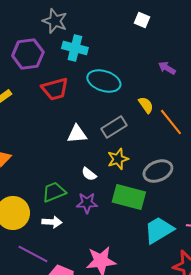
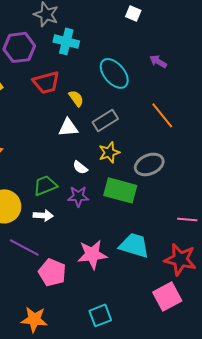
cyan ellipse: (104, 81) -> (114, 73), moved, turned 32
yellow semicircle: (146, 105) -> (76, 98), moved
cyan trapezoid: (159, 230) -> (134, 245), moved, turned 48

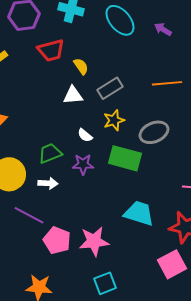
cyan ellipse: (114, 73) -> (120, 20), moved
orange line: (162, 115) -> (167, 83), turned -56
pink star: (92, 254) -> (94, 241), moved

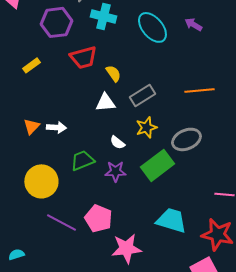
purple arrow: (163, 29) -> (193, 24), moved
green rectangle: (125, 158) -> (157, 165), turned -52
white arrow: (48, 183) -> (56, 127), moved
pink pentagon: (57, 240) -> (98, 218), moved

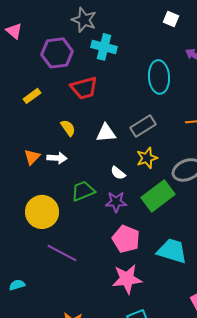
cyan ellipse: (152, 27) -> (159, 77), moved, turned 36
yellow semicircle: (113, 73) -> (68, 128), moved
pink pentagon: (98, 218) -> (126, 239), moved

